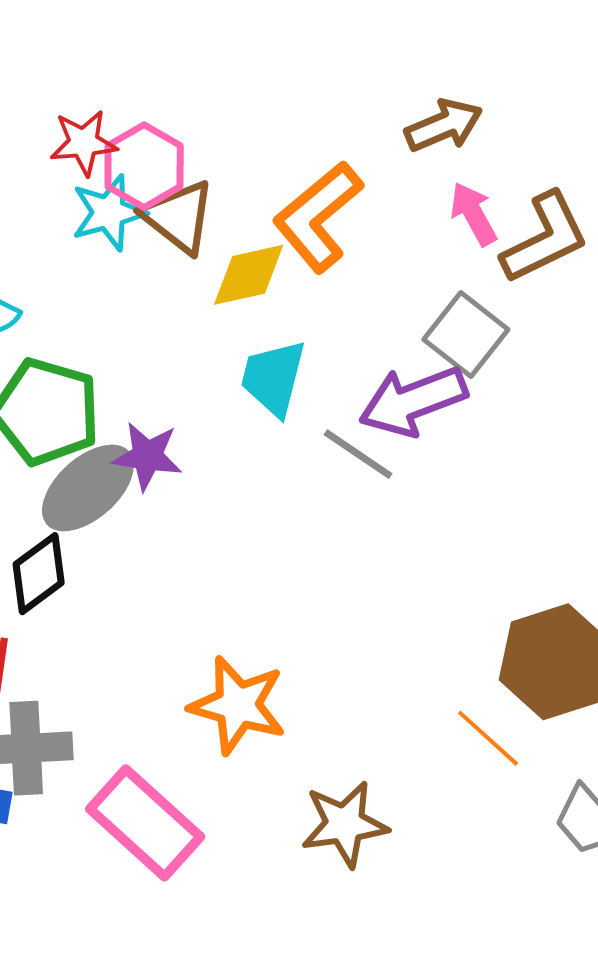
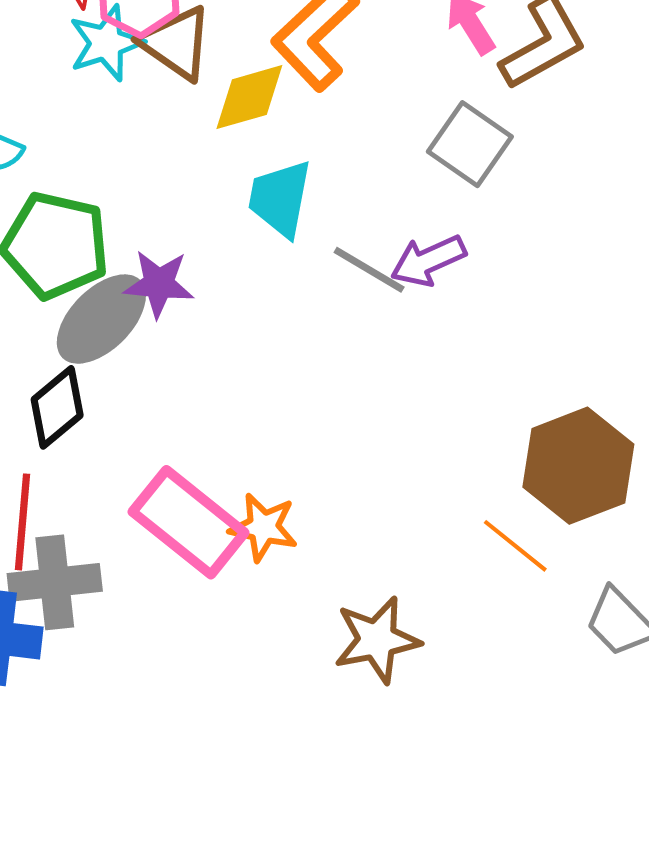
purple arrow: (413, 401) -> (428, 261), moved, size x0.7
orange star: (238, 705) -> (263, 527), size x0.7
pink rectangle: (145, 823) -> (189, 522), moved

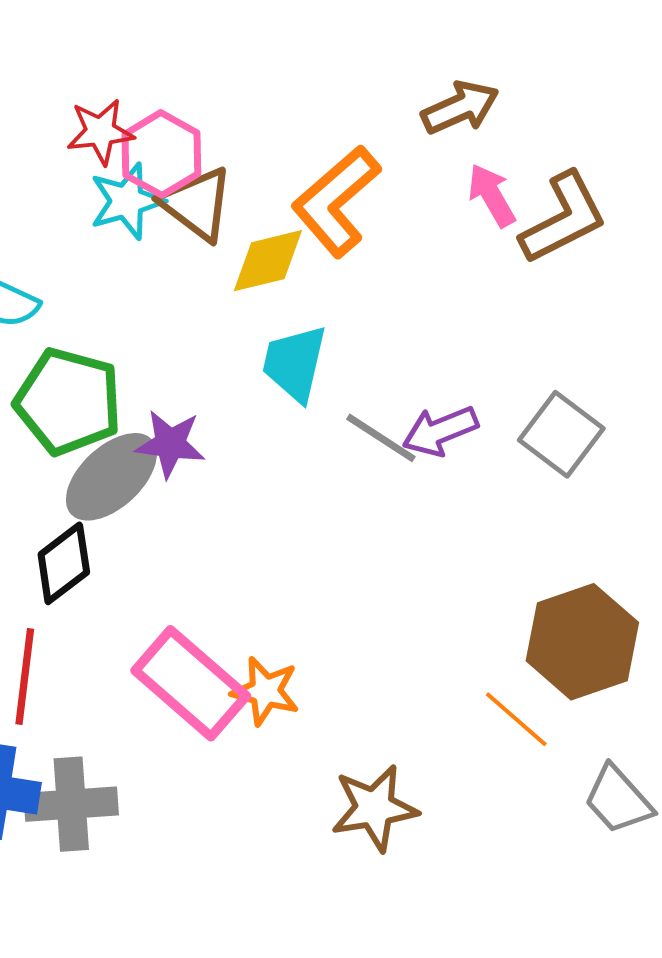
gray square: (470, 144) -> (561, 434), moved
gray cross: (55, 582) -> (71, 804), moved

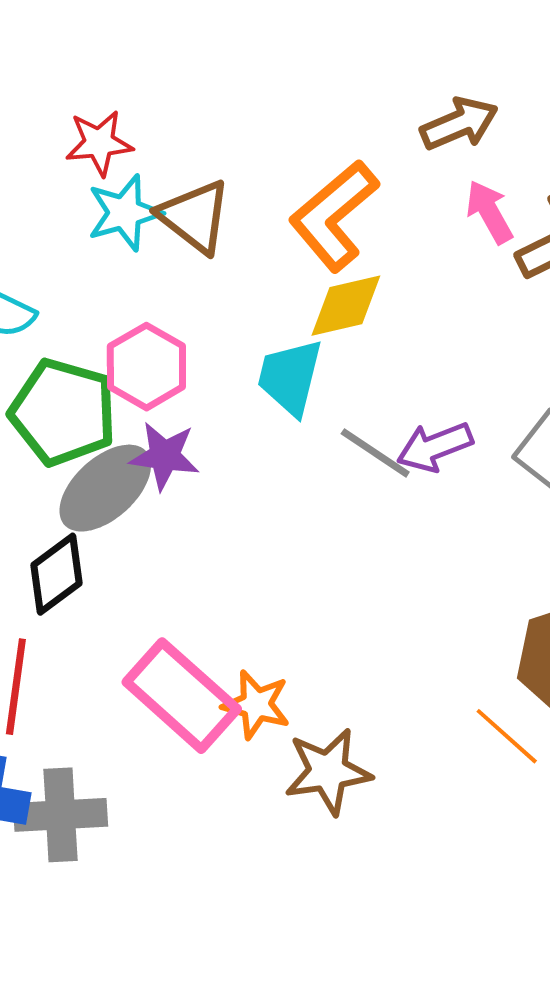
pink hexagon: (161, 154) -> (146, 367), moved
yellow diamond: (268, 261) -> (346, 306), moved
brown star: (374, 808) -> (328, 771), moved

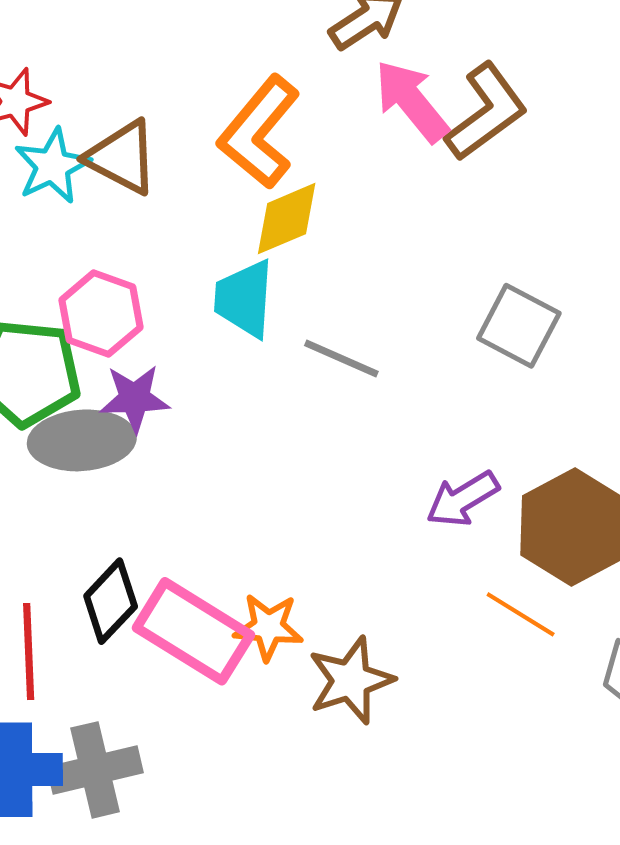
pink arrow: (489, 212) -> (412, 101), size x1.4
purple arrow: (435, 447) -> (463, 499), moved
gray ellipse: (105, 488) -> (82, 440), turned 48
black diamond: (56, 574) -> (111, 601), moved

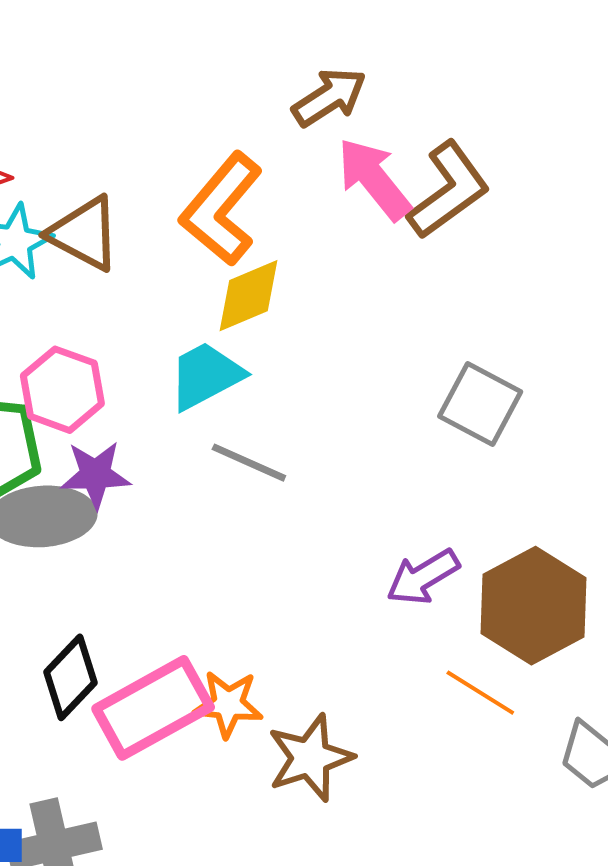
cyan trapezoid: (244, 299) -> (206, 376), turned 58
gray line: (341, 358) -> (249, 463), moved
pink rectangle: (193, 631) -> (153, 708), turned -61

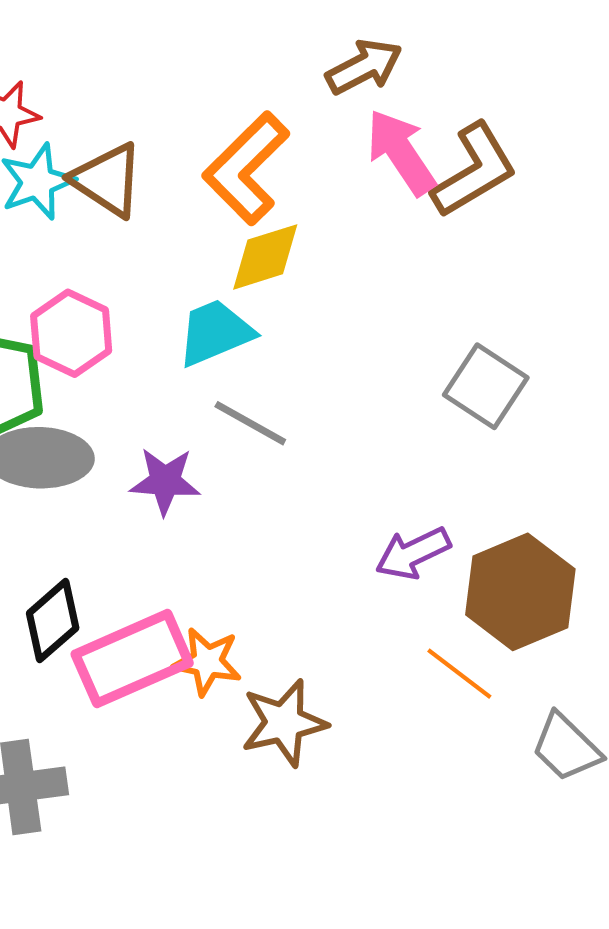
purple star: (95, 475) -> (165, 481), moved

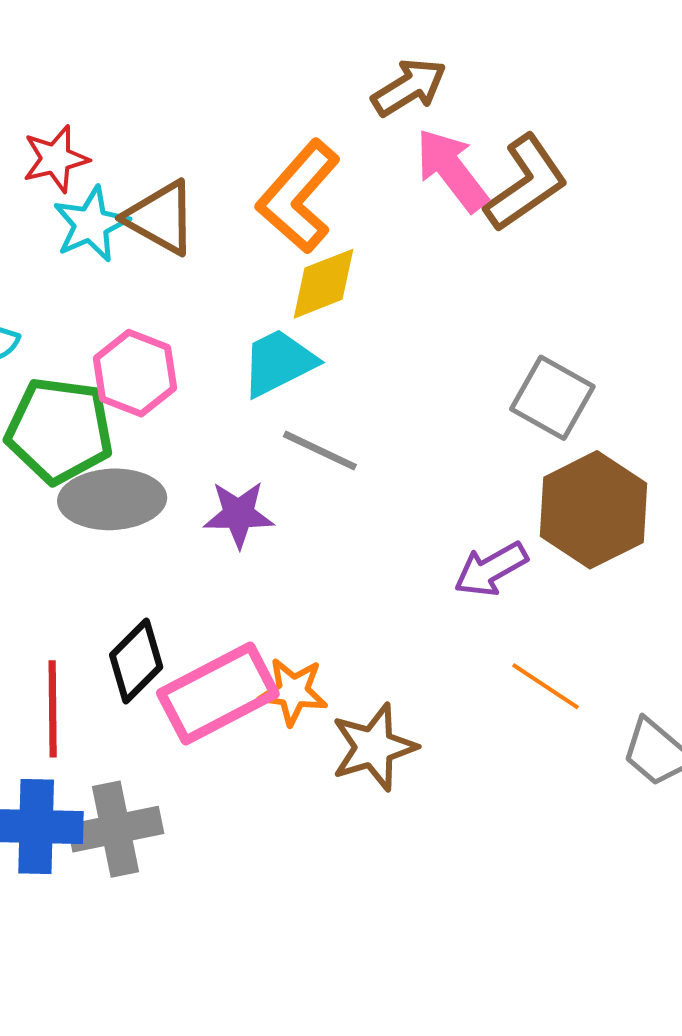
brown hexagon: (520, 592) -> (593, 510), moved

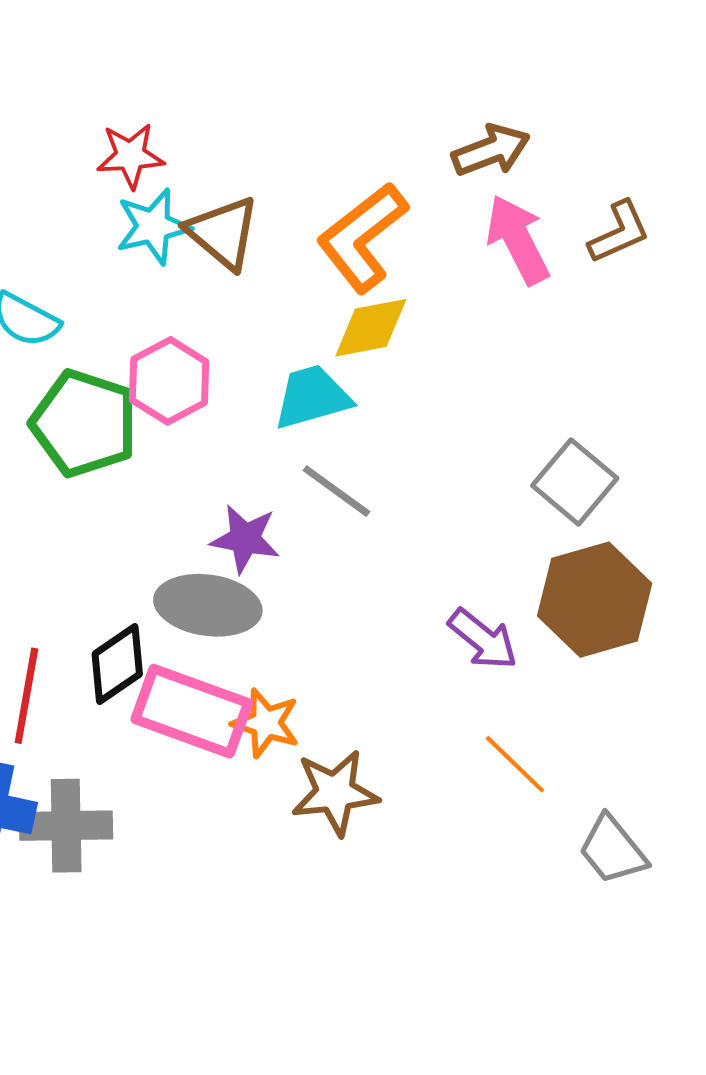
brown L-shape: (526, 183) -> (619, 232), moved, size x0.7
gray ellipse: (112, 499) -> (208, 605), moved
purple arrow: (491, 569) -> (483, 639), turned -122
pink rectangle: (218, 694) -> (192, 711), turned 37

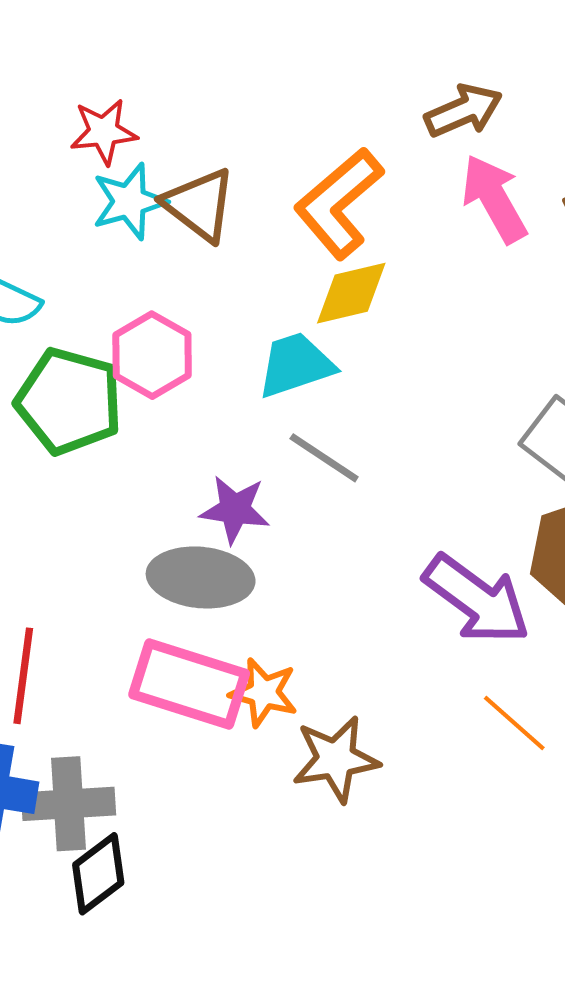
purple arrow: (483, 639) -> (477, 599), size x1.5
black diamond: (117, 664) -> (98, 874), moved

